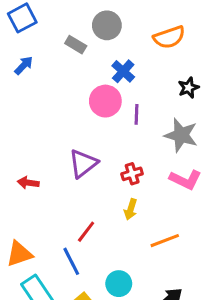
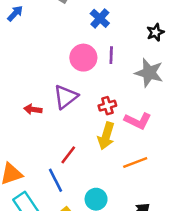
pink circle: (105, 101) -> (83, 58), moved
pink L-shape: (186, 180) -> (138, 121), moved
red arrow: (28, 183) -> (33, 109), moved
yellow arrow: (131, 209) -> (106, 136), size x1.5

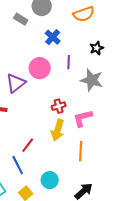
purple line: (111, 55) -> (69, 62), moved
purple triangle: (66, 97) -> (16, 83), moved
pink L-shape: (138, 121) -> (83, 118), turned 140
orange line: (135, 162) -> (81, 151), turned -66

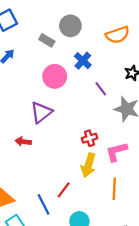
purple line: (69, 62) -> (101, 89), turned -40
pink circle: (40, 68) -> (55, 76), moved
red line: (28, 145) -> (64, 190), moved

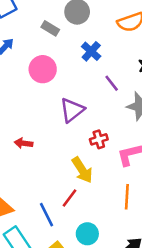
pink circle: (55, 76) -> (43, 69), moved
purple triangle: (41, 112) -> (72, 110), moved
yellow arrow: (88, 165) -> (82, 170), moved, turned -50

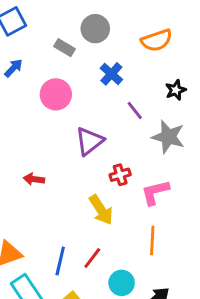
red line: (69, 198) -> (92, 258), moved
blue line: (46, 215) -> (60, 261), turned 40
cyan circle: (87, 234) -> (122, 283), moved

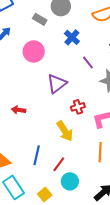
blue line: (60, 261) -> (37, 155), moved
cyan circle: (122, 283) -> (70, 181), moved

